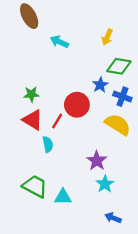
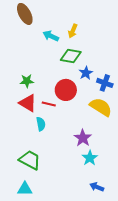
yellow arrow: (107, 37) -> (73, 31), moved
green diamond: (119, 66) -> (71, 56), moved
red line: (57, 121) -> (49, 104), turned 72
cyan triangle: (63, 197) -> (25, 189), moved

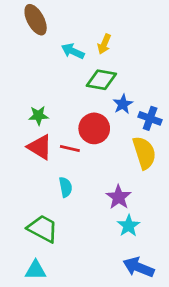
yellow semicircle: (101, 107) -> (144, 153), turned 40
cyan semicircle: (41, 124) -> (66, 187), moved
blue arrow: (97, 187) -> (139, 267), size x1.5

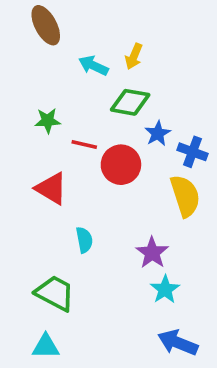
green star: (38, 116) -> (48, 121), moved
red line: (70, 148) -> (84, 144), moved

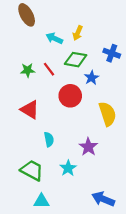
red line: (84, 144) -> (49, 69), moved, turned 40
blue cross: (193, 152) -> (112, 53), moved
cyan star: (165, 289) -> (68, 168), moved
cyan triangle: (46, 346) -> (41, 201), moved

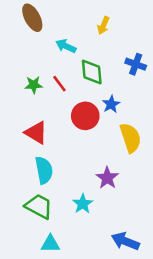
yellow arrow: (78, 33) -> (103, 25), moved
green diamond: (76, 60) -> (92, 72), turned 75
blue star: (92, 78) -> (111, 104), moved
cyan semicircle: (49, 139) -> (44, 170), moved, size x1.5

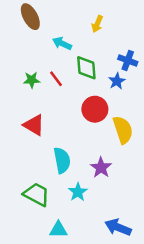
blue star: (111, 104) -> (117, 81), moved
red circle: (85, 116) -> (95, 109), moved
cyan semicircle: (44, 170) -> (62, 160), moved
cyan triangle: (50, 244) -> (58, 230), moved

